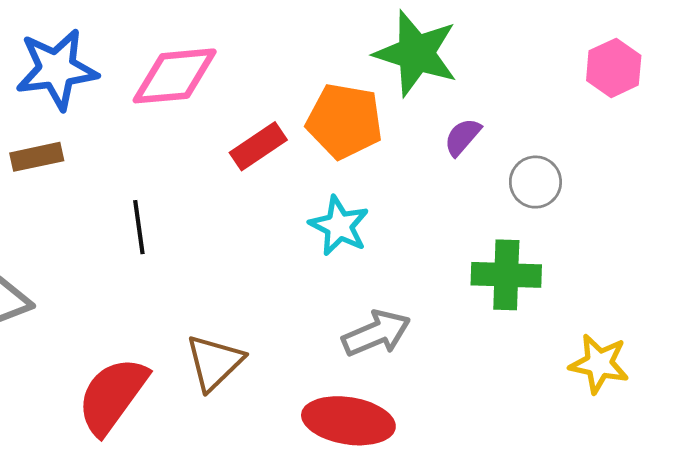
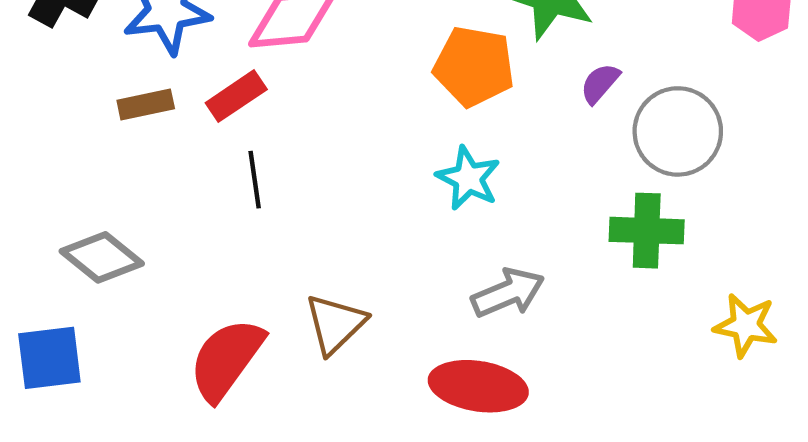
red rectangle: (258, 146) -> (236, 96), moved
gray circle: (535, 182) -> (678, 131), size x1.6

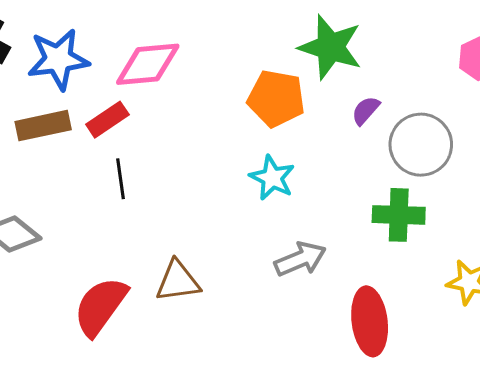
brown rectangle: (146, 105) -> (43, 126), size x1.4
brown triangle: (335, 324) -> (178, 281), turned 36
red ellipse: (478, 386) -> (370, 321), moved, turned 74

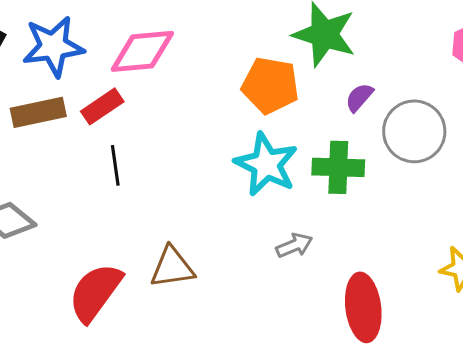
cyan star: (272, 178) -> (266, 164), size x1.4
green cross: (399, 215) -> (338, 167), moved
gray arrow: (300, 259) -> (294, 245), size x0.7

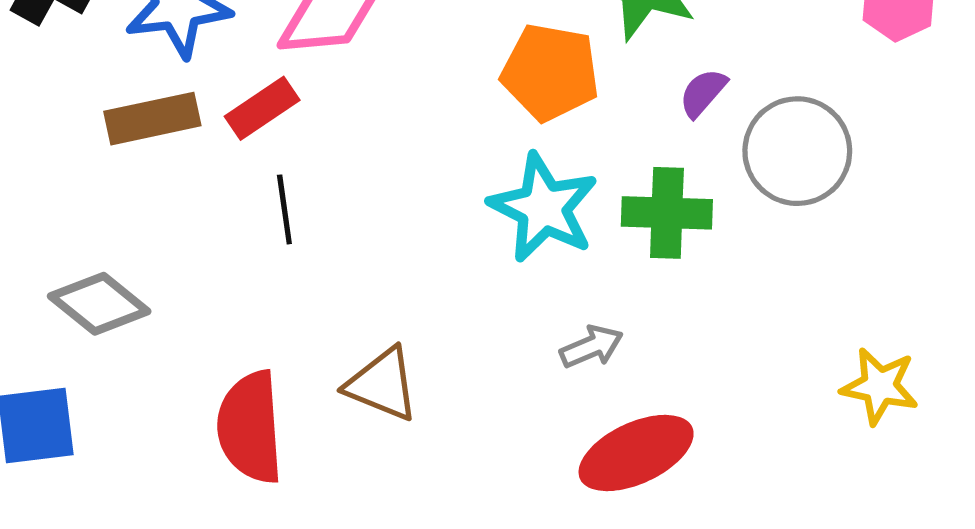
brown triangle: (172, 267) -> (382, 384), turned 30
red semicircle: (95, 292) -> (250, 427), turned -40
red ellipse: (363, 307) -> (636, 453), moved, turned 72

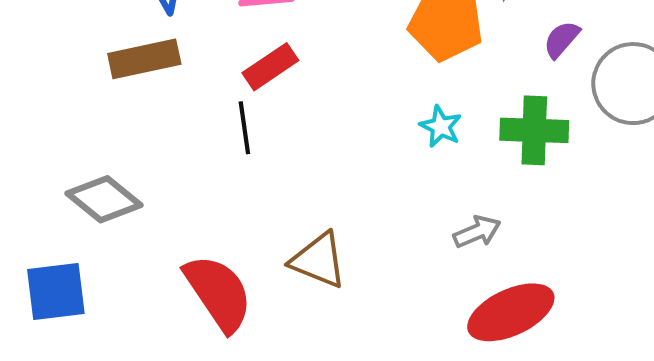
red rectangle: (262, 108) -> (270, 67), moved
cyan star: (543, 208) -> (441, 126), size x0.5
red semicircle: (250, 427) -> (218, 293), turned 150

